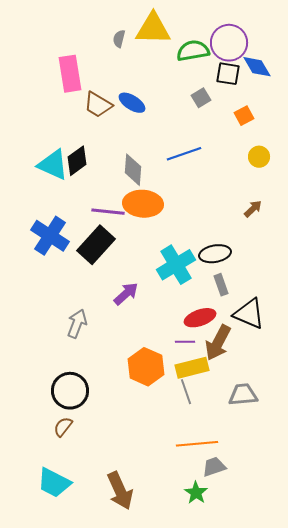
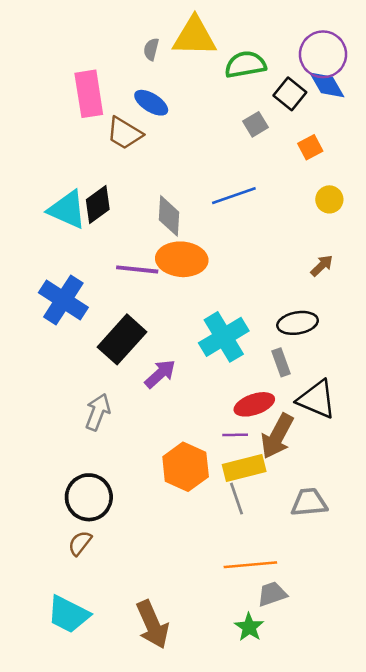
purple circle: (229, 43) -> (323, 54), moved
black square: (228, 74) -> (290, 94), turned 30
blue ellipse: (132, 103) -> (151, 103), moved
black rectangle: (96, 245) -> (122, 339), moved
black ellipse: (215, 254) -> (298, 323), moved

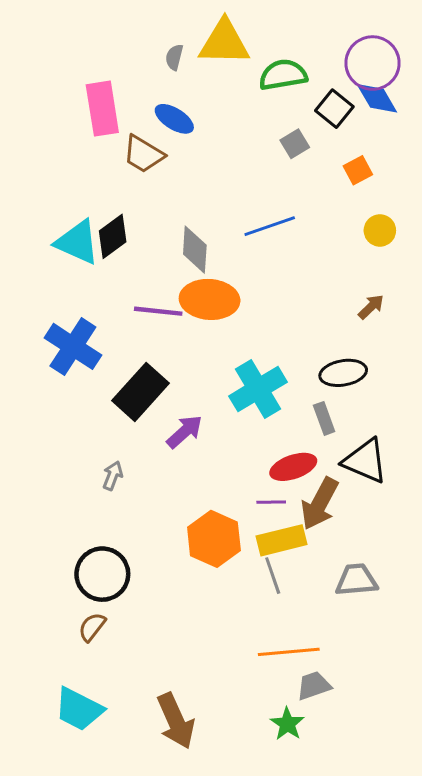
gray arrow: (98, 412) -> (113, 476), size x0.7

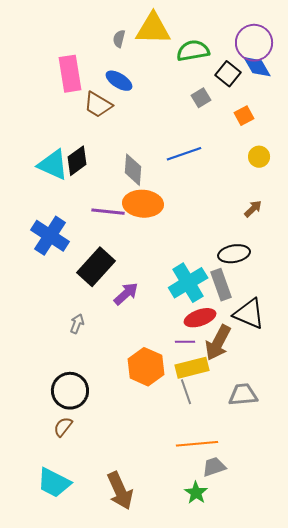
cyan cross: (258, 389) -> (188, 283), moved
gray rectangle: (324, 418) -> (221, 285), size x1.4

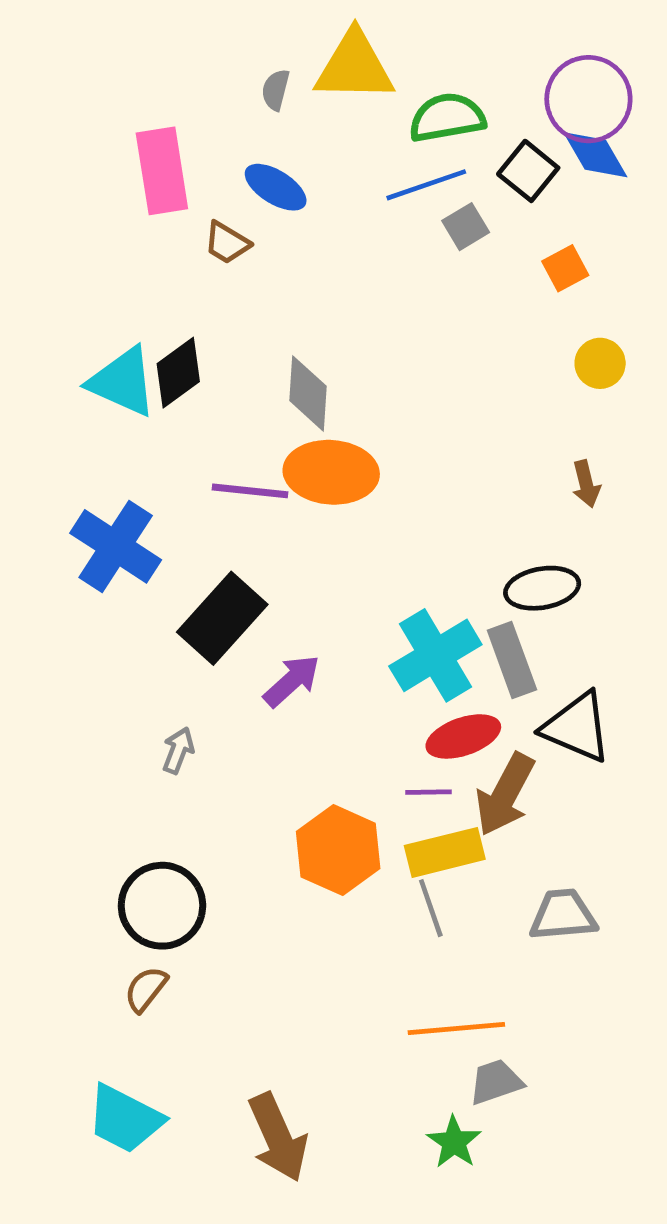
brown trapezoid: (98, 105) -> (227, 243), size x0.7
blue line: (184, 154) -> (426, 185), moved
brown arrow: (253, 209) -> (586, 484), turned 120

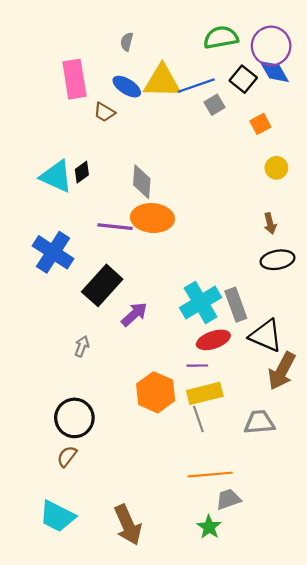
yellow triangle: (354, 67) -> (162, 81), moved
green semicircle: (447, 118) -> (221, 37), moved
black diamond: (178, 373) -> (82, 172), size x0.7
black ellipse: (542, 588) -> (277, 260), moved
brown arrow: (505, 794) -> (282, 371), moved

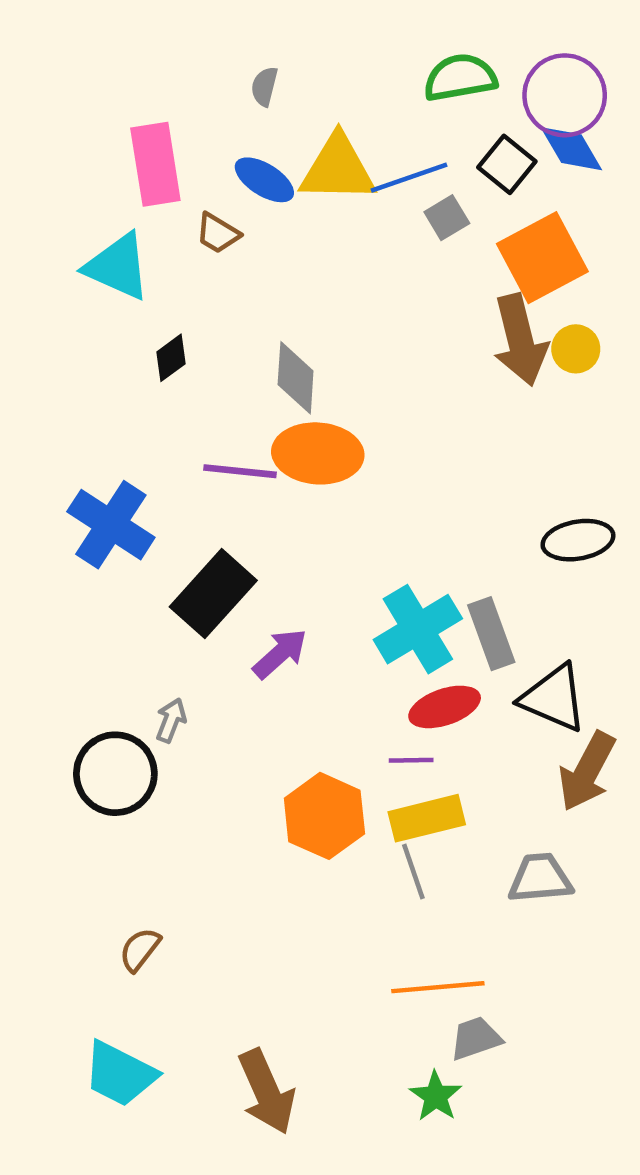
orange square: (260, 124) -> (542, 258), size x2.0
cyan triangle: (56, 176) -> (118, 267), moved
brown arrow: (270, 223) -> (520, 340), moved, size x2.0
black circle: (74, 418) -> (115, 774), moved

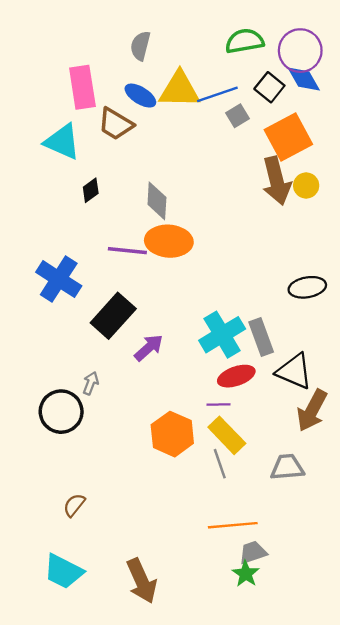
gray semicircle: (264, 86) -> (140, 46), size x1.4
brown trapezoid: (218, 233) -> (116, 124), size x1.5
yellow rectangle: (427, 818) -> (227, 435), turned 60
green star: (436, 1096) -> (246, 574), moved

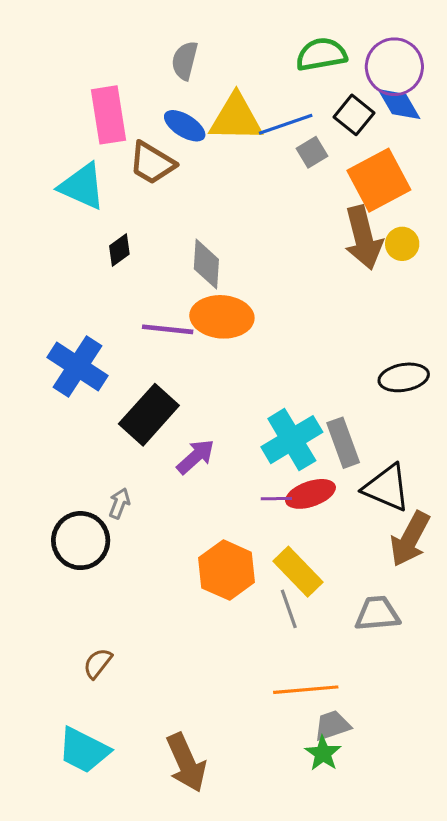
purple line: (219, 404) -> (276, 499), moved

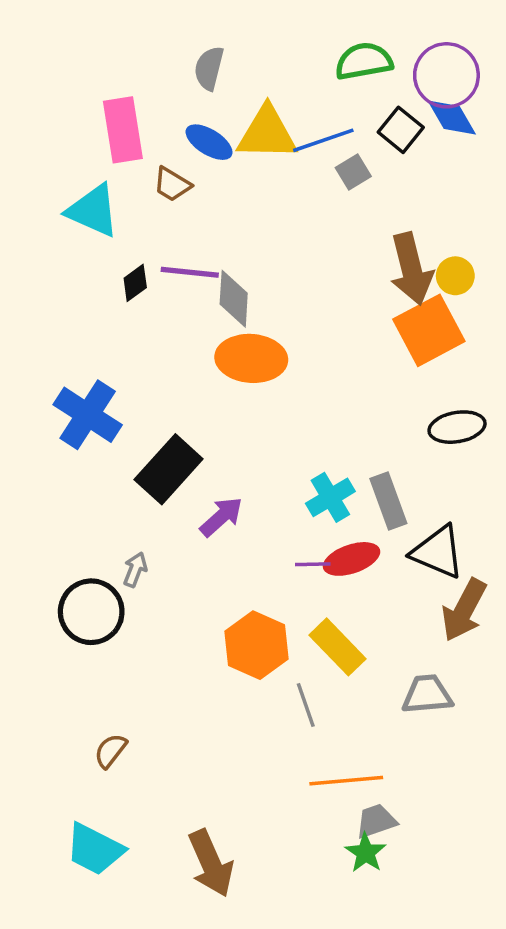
brown trapezoid: (152, 163) -> (172, 184), size x0.7
orange square: (379, 180) -> (429, 330), moved
purple line: (168, 329) -> (190, 272), moved
cyan cross: (292, 440) -> (330, 497), size x0.7
gray line: (289, 609) -> (306, 705), moved

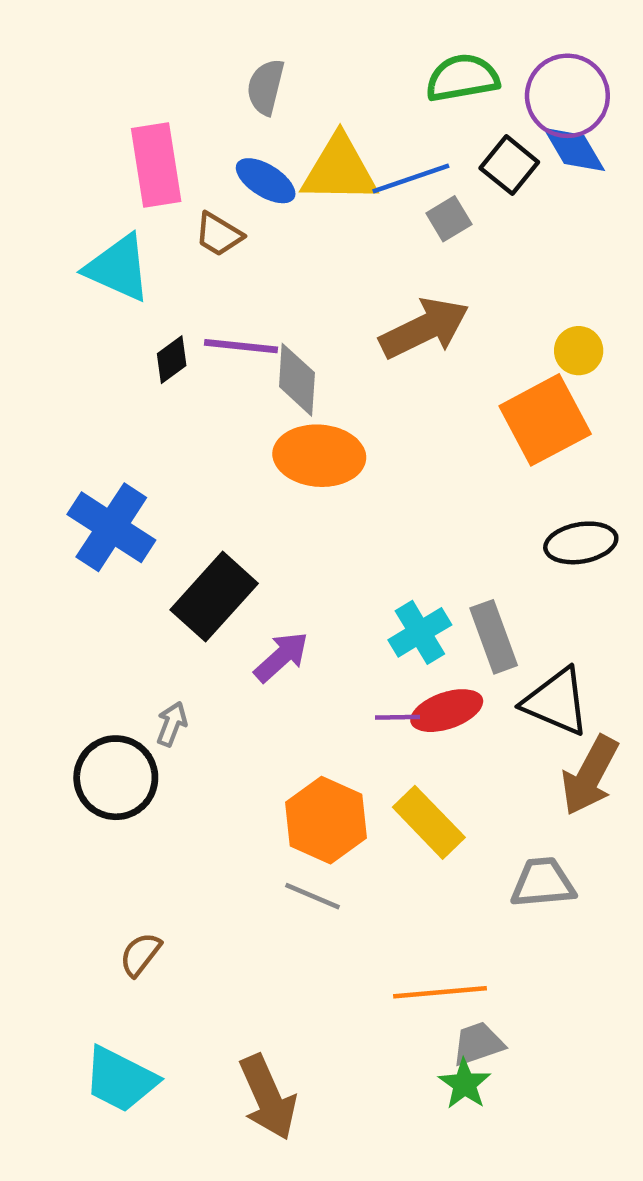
brown arrow: (411, 269) -> (424, 328), moved, turned -102
gray line: (306, 705) -> (313, 896), moved, turned -48

